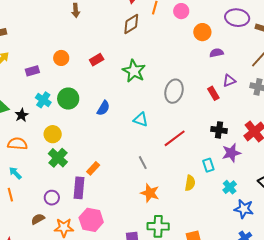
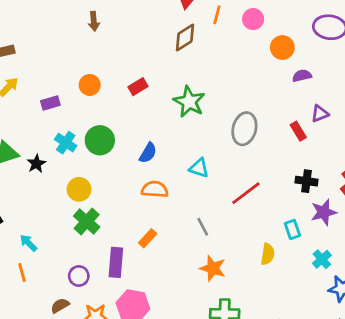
brown arrow: (76, 10) -> (94, 21), moved
orange semicircle: (17, 144) -> (155, 189), moved
orange rectangle: (93, 168) -> (148, 238), moved

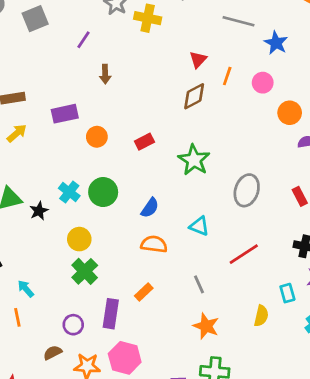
purple rectangle: (50, 103) -> (65, 114), moved, size x1.4

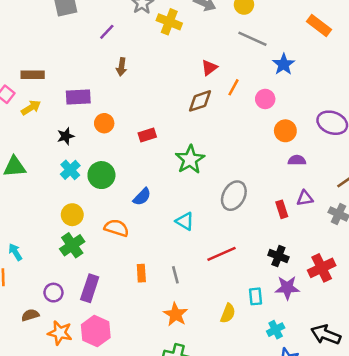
black star: (39, 211) -> (66, 136), moved
orange semicircle: (154, 244) -> (116, 228), moved
orange rectangle: (144, 292) -> (141, 273), moved, turned -60

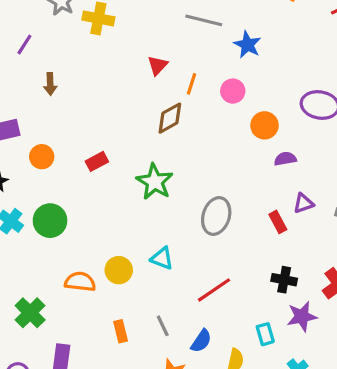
brown diamond: (200, 101) -> (170, 118), moved
blue semicircle: (142, 197) -> (201, 341), moved
yellow circle: (72, 215) -> (119, 270), moved

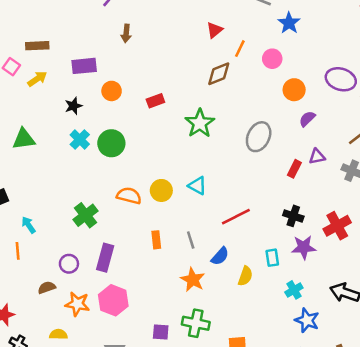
purple semicircle: (285, 159) -> (307, 119), turned -42
gray ellipse: (216, 216) -> (259, 137), moved
red rectangle: (278, 222) -> (294, 169), turned 48

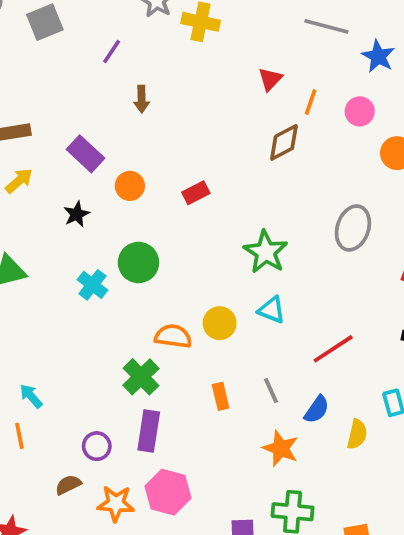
purple rectangle: (84, 66) -> (86, 154), turned 55
green star: (200, 123) -> (266, 252), moved
cyan cross: (80, 140) -> (92, 285), moved
green cross: (85, 215) -> (141, 377), moved

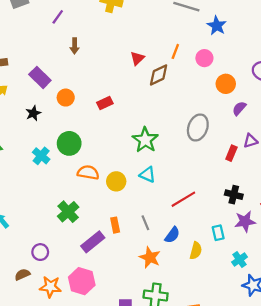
red triangle: (270, 79) -> (137, 58), moved
orange semicircle: (173, 336) -> (88, 172), moved
purple rectangle: (149, 431) -> (93, 242), moved, turned 40

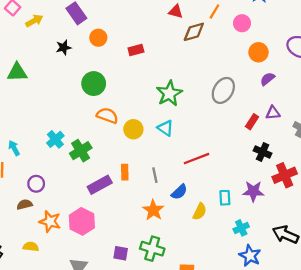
red triangle: (137, 58) -> (176, 12), turned 48
cyan cross: (41, 156) -> (55, 139), moved
black cross: (234, 195) -> (263, 152), moved
purple circle: (40, 252) -> (36, 184), moved

